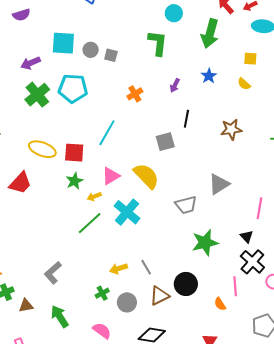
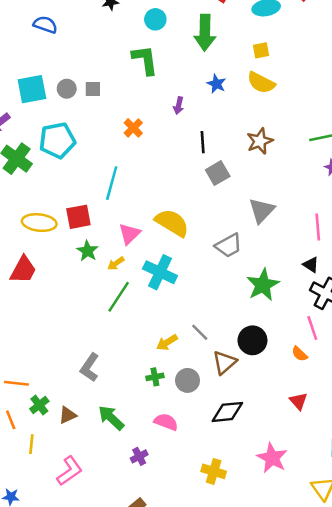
yellow semicircle: (244, 84) -> (261, 83), size x1.6
gray square: (165, 142) -> (218, 173), moved
green cross: (102, 293) -> (155, 377), turned 32

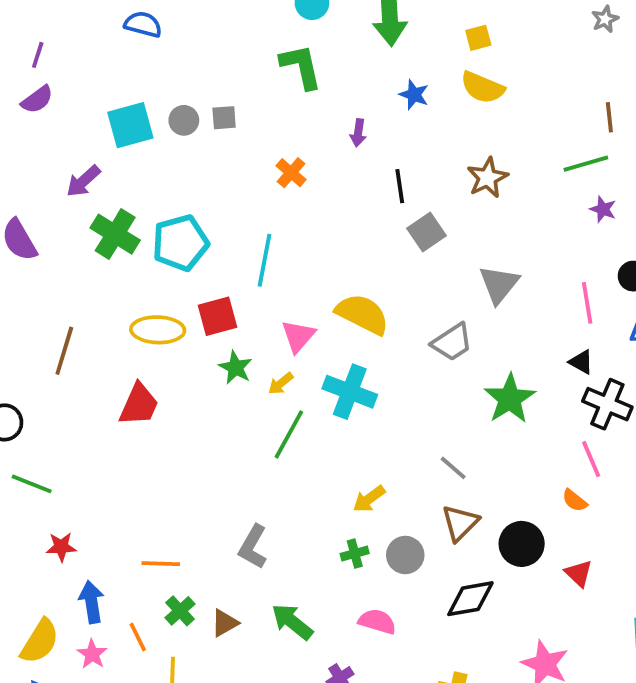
cyan pentagon: (57, 140) -> (180, 243), moved
gray line: (200, 332) -> (453, 468), moved
black circle: (252, 340) -> (522, 544), moved
orange line: (16, 383) -> (161, 564), moved

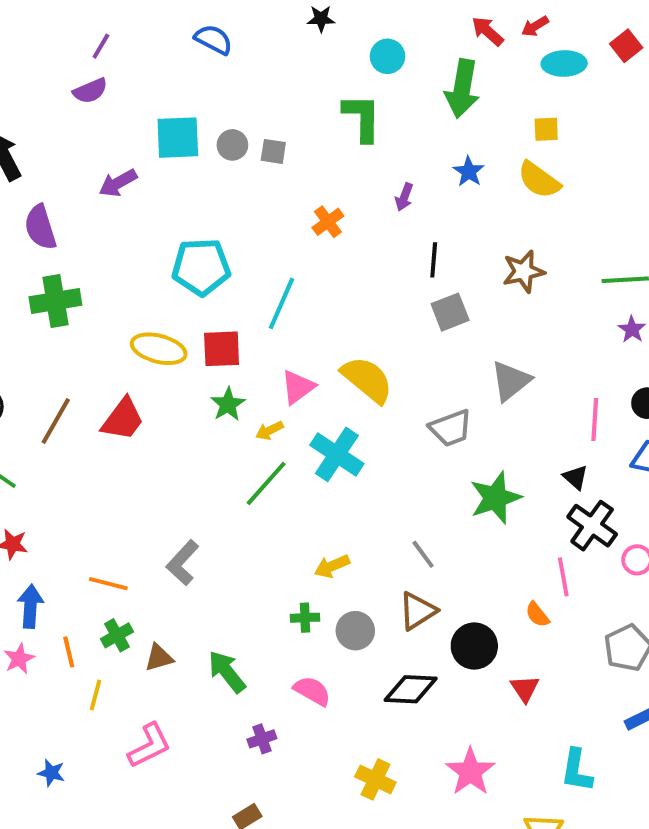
green cross: (115, 234) -> (55, 301), moved, turned 36
brown line: (64, 351) -> (56, 421), moved
gray L-shape: (253, 547) -> (183, 563), moved

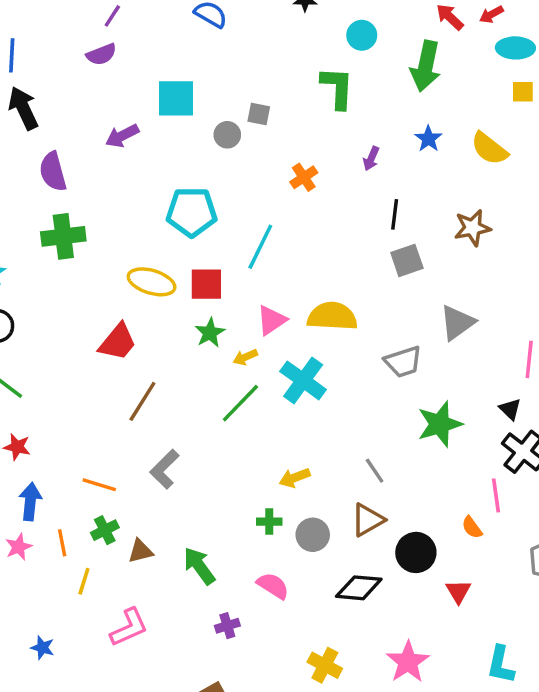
yellow square: (546, 129) -> (523, 92), moved
gray circle: (232, 145) -> (227, 135), moved
yellow semicircle: (367, 380) -> (332, 316), turned -39
brown line: (56, 421) -> (142, 401), moved

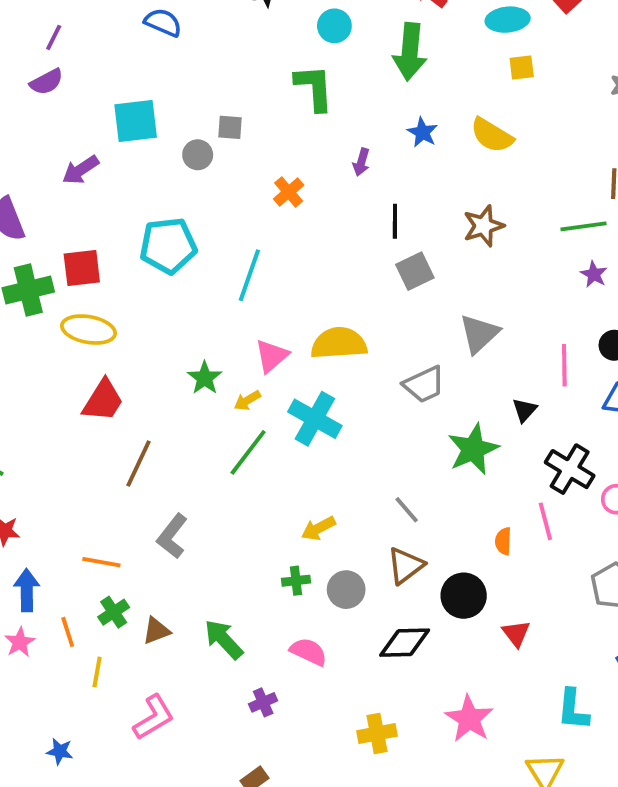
yellow ellipse: (152, 282) -> (88, 330), moved
red square: (206, 284) -> (82, 268), moved
black triangle: (510, 409) -> (525, 410), moved, turned 35
orange semicircle: (472, 527) -> (503, 541), moved, turned 45
yellow cross: (325, 665) -> (377, 733), turned -32

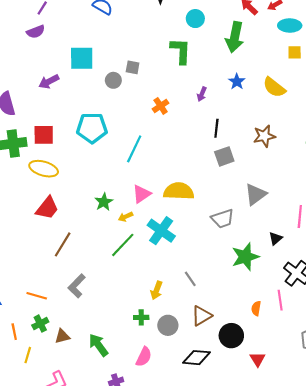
gray line: (407, 510) -> (190, 279), moved
yellow arrow: (318, 528) -> (156, 290), turned -48
pink semicircle: (309, 652) -> (144, 357), turned 84

